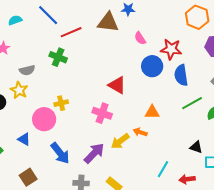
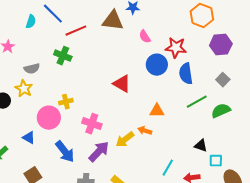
cyan semicircle: (15, 20) -> (31, 22), moved, turned 128
pink cross: (102, 113) -> (92, 124), moved

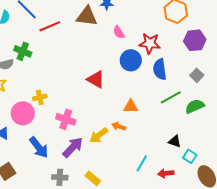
green cross: (63, 56) -> (23, 51), moved
cyan square: (216, 161) -> (190, 156), turned 32

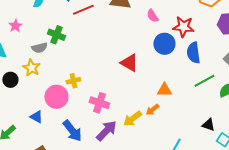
orange arrow: (119, 126) -> (152, 110), turned -56

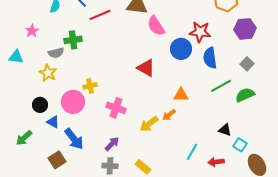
pink semicircle: (152, 16) -> (156, 26), moved, size x1.5
green cross: (56, 35) -> (73, 40), turned -30
black circle: (10, 80) -> (40, 105), moved
blue arrow: (72, 131) -> (74, 139), moved
purple arrow: (106, 131) -> (112, 144), moved, size x0.7

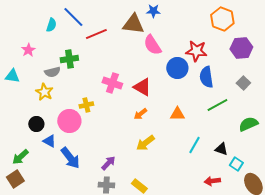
green semicircle: (245, 95) -> (248, 124), moved
pink cross: (116, 108) -> (112, 83), moved
orange arrow: (169, 115) -> (140, 114), moved
cyan line: (192, 152) -> (194, 145), moved
brown square: (57, 160) -> (15, 179), moved

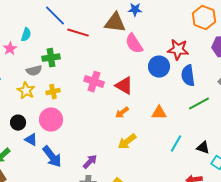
cyan semicircle: (51, 25) -> (26, 35), moved
red line: (96, 34) -> (78, 33), turned 40
yellow cross: (86, 105) -> (53, 92), moved

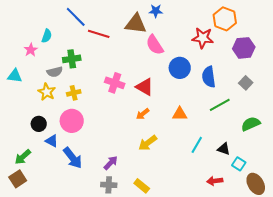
red star: (178, 50) -> (203, 38), moved

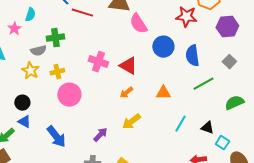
pink circle: (72, 121) -> (69, 95), moved
blue triangle: (52, 141) -> (24, 122), moved
purple arrow: (111, 163) -> (100, 135), moved

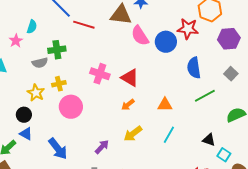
blue circle: (163, 47) -> (166, 42), moved
yellow star: (30, 71) -> (36, 93), moved
cyan line: (180, 124) -> (169, 135), moved

